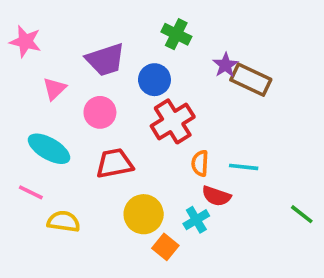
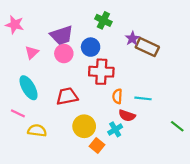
pink circle: (100, 112) -> (64, 53), moved
red cross: (173, 121) -> (101, 72), turned 35
cyan ellipse: (49, 149) -> (29, 88), turned 30

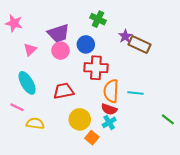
orange semicircle: (117, 96) -> (111, 91), size x1.6
red semicircle: (127, 116) -> (109, 109), moved

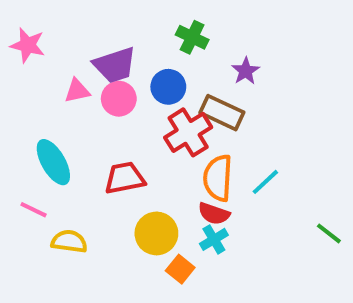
brown rectangle: (139, 44) -> (222, 113), moved
pink triangle: (30, 50) -> (77, 91), moved, turned 32
red cross: (96, 68) -> (188, 132), turned -35
cyan line: (135, 93) -> (265, 182), turned -49

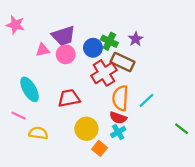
green cross: (192, 37) -> (109, 41), moved

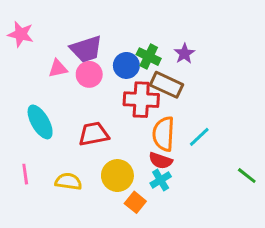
red cross: (104, 73) -> (141, 100), turned 35
pink line: (19, 116) -> (25, 174), moved, turned 56
yellow semicircle: (38, 133) -> (68, 181), moved

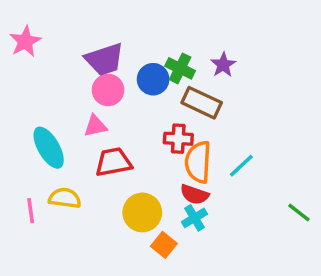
pink star: (21, 34) -> (25, 41), turned 30
pink triangle: (58, 68) -> (95, 126), moved
red cross: (141, 100) -> (178, 139), moved, size x0.7
yellow semicircle: (68, 181) -> (65, 198), moved

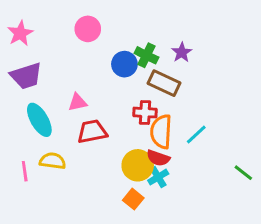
purple trapezoid: (104, 59) -> (26, 76), moved
pink circle: (108, 90) -> (88, 29), moved
yellow circle: (142, 212) -> (138, 165), moved

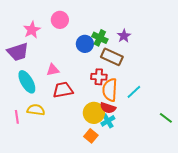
pink star: (20, 33) -> (32, 30), moved

